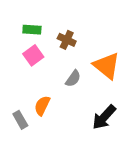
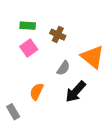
black arrow: (104, 117) -> (76, 92), moved
gray rectangle: (20, 120) -> (13, 112), moved

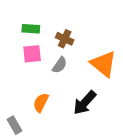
pink square: (29, 48) -> (32, 54), turned 30
gray semicircle: (63, 68) -> (60, 65), moved

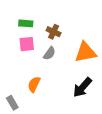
orange triangle: (103, 64) -> (85, 52), turned -50
black arrow: (85, 103) -> (82, 87), moved

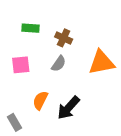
pink square: (27, 44) -> (21, 65), moved
black arrow: (82, 87) -> (68, 108), moved

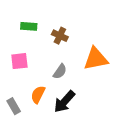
gray semicircle: (59, 64) -> (60, 71), moved
gray rectangle: (15, 122) -> (14, 106), moved

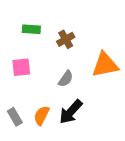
brown cross: (60, 36) -> (66, 39), turned 35
orange semicircle: (38, 95) -> (42, 116), moved

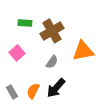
brown cross: (66, 39) -> (52, 31), size x1.6
pink square: (21, 67) -> (17, 53), turned -35

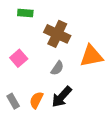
green rectangle: (25, 23) -> (25, 13), moved
brown cross: (52, 31) -> (57, 34), turned -35

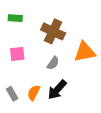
green rectangle: (25, 13) -> (15, 18), moved
pink square: (19, 58) -> (17, 54), turned 35

